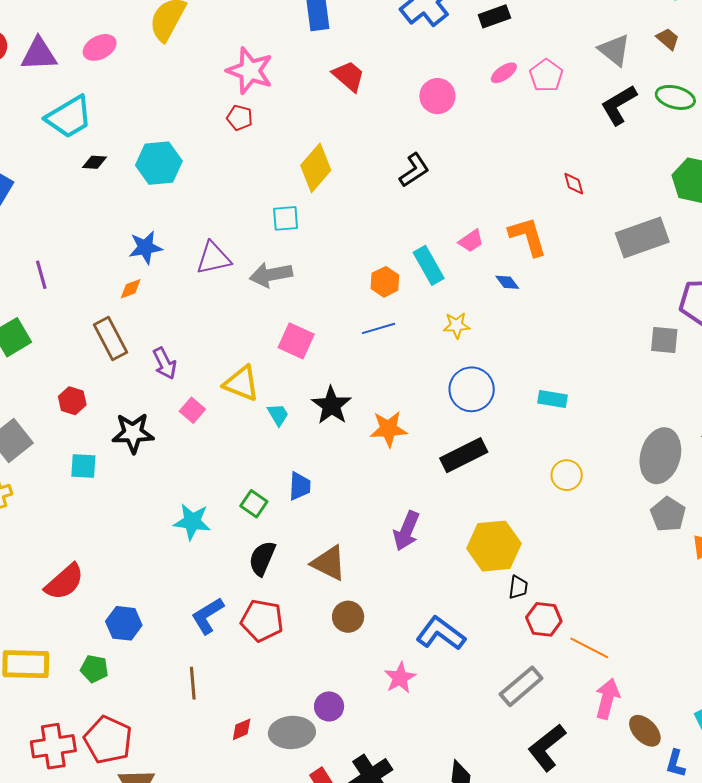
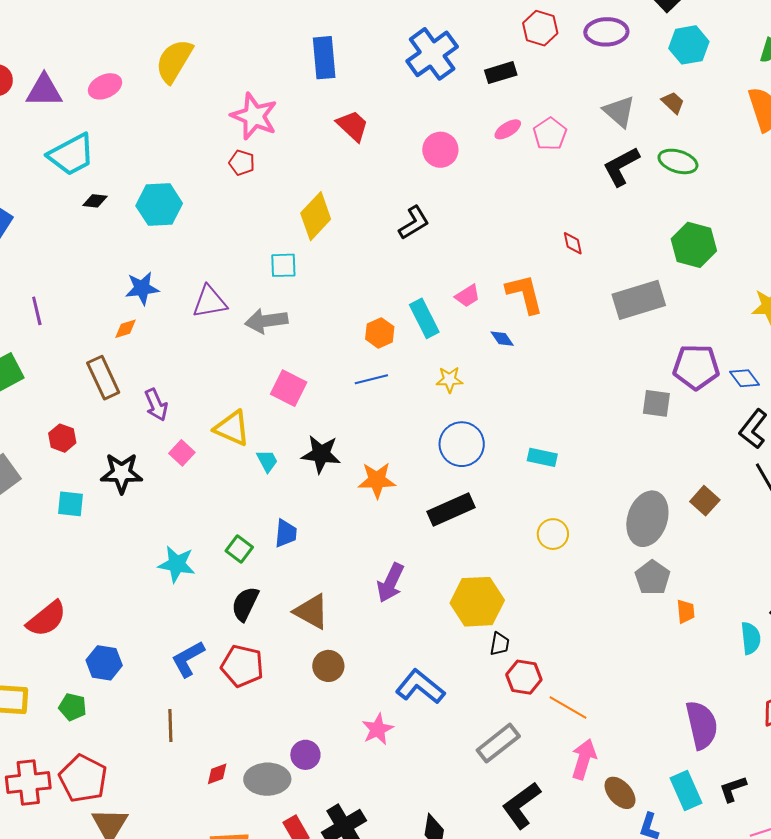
black star: (331, 405) -> (321, 454), turned -30

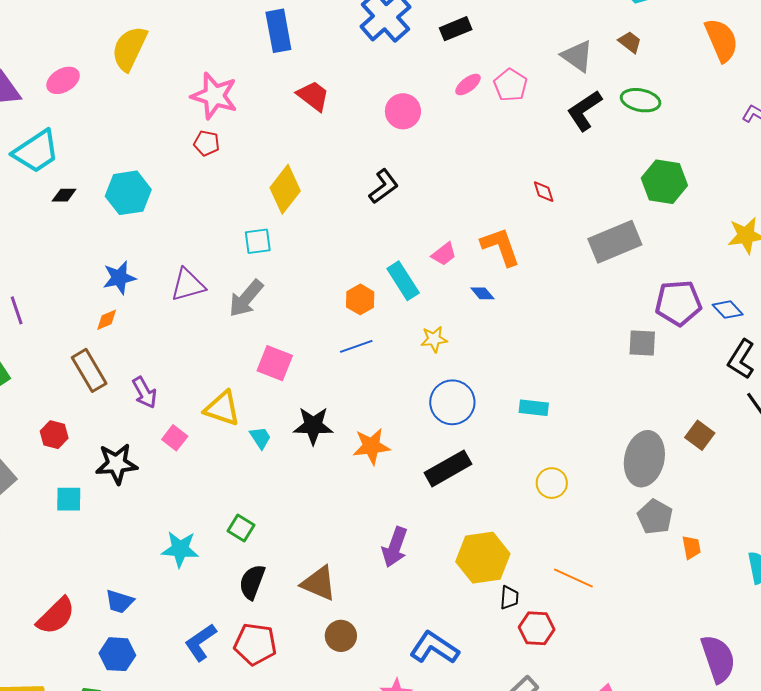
gray arrow: (266, 321) -> (246, 298), turned -36
blue trapezoid: (286, 533) -> (120, 601), moved, turned 108
orange line: (568, 708) -> (573, 578), moved

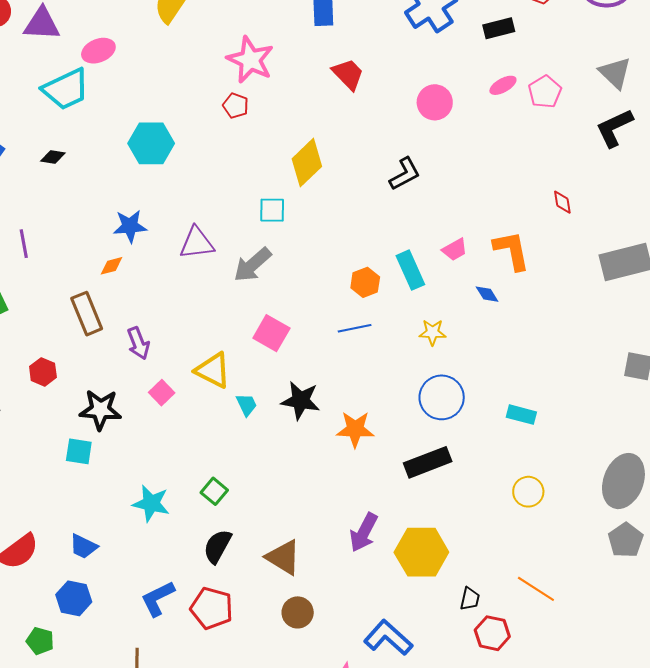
pink ellipse: (63, 80) -> (98, 51), moved
black diamond: (64, 195) -> (53, 157), moved
cyan square: (69, 499) -> (79, 451), moved
yellow hexagon: (483, 558) -> (421, 552), moved

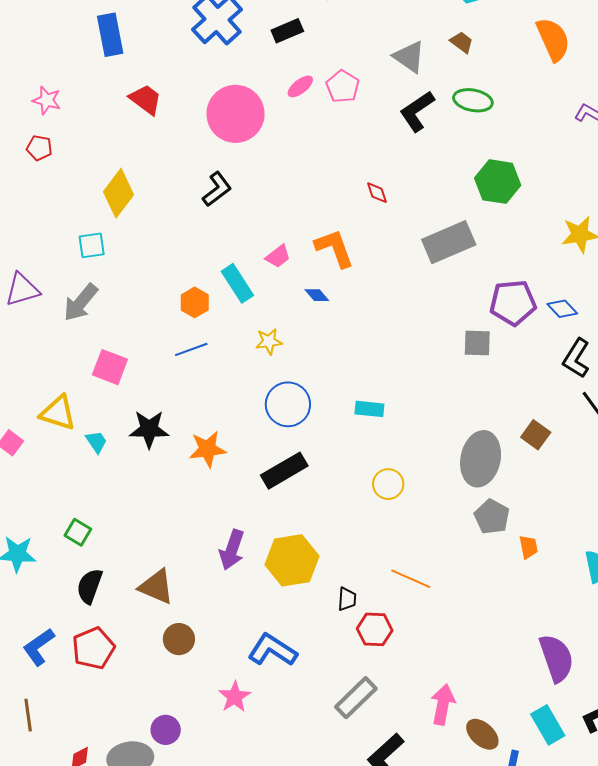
pink star: (250, 60) -> (47, 100), size x0.6
pink circle: (435, 102) -> (236, 114), size x1.6
red pentagon: (212, 608) -> (93, 648), turned -30

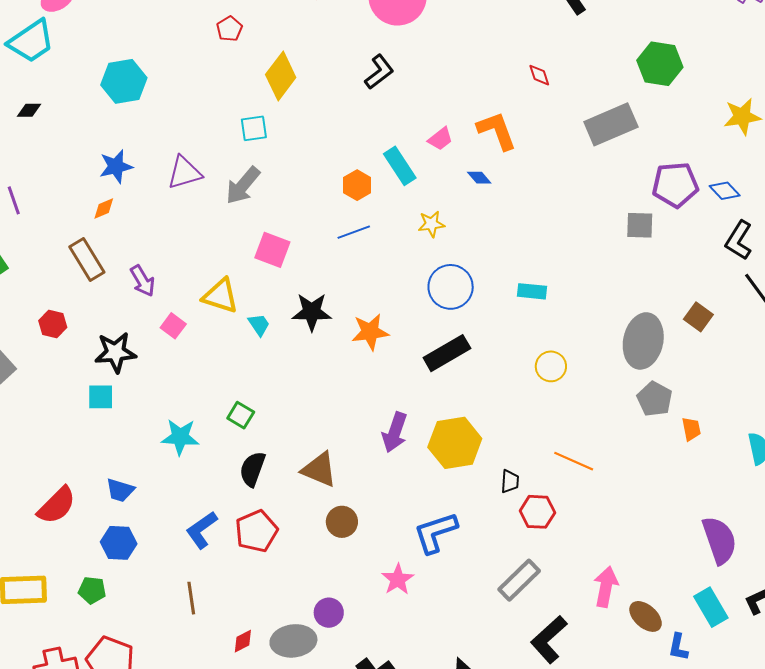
red pentagon: (39, 148) -> (229, 29), moved, turned 30
blue L-shape: (272, 650) -> (435, 533), turned -51

